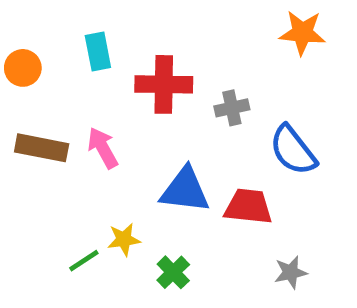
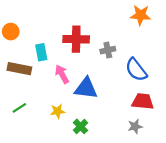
cyan rectangle: (98, 52) -> (41, 52), moved
pink arrow: (103, 148) -> (62, 74), moved
red trapezoid: (248, 207) -> (143, 101), moved
green line: (84, 261) -> (19, 108), moved

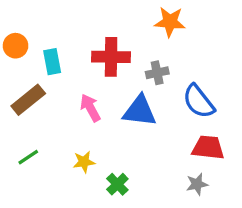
orange star: (141, 15) -> (170, 22), moved
cyan rectangle: (41, 52) -> (52, 62), moved
brown rectangle: (19, 69) -> (28, 100), turned -50
blue triangle: (86, 88) -> (140, 111), moved

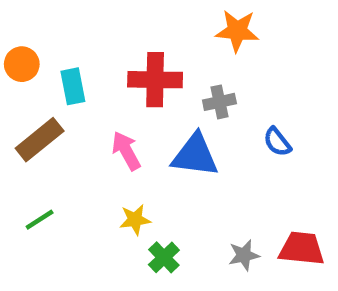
blue semicircle: (199, 101) -> (277, 142), size x0.6
red trapezoid: (208, 148) -> (302, 249), moved
yellow star: (84, 162) -> (135, 220), moved
gray star: (197, 184) -> (244, 255), moved

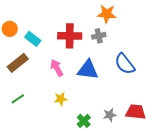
cyan rectangle: (73, 86) -> (33, 39), turned -42
gray cross: (219, 102) -> (99, 36), moved
blue semicircle: (277, 142) -> (125, 64), size x1.6
green cross: (164, 257) -> (84, 121), moved

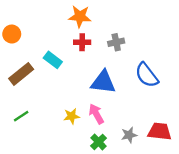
orange star: (107, 14) -> (80, 16), moved
red cross: (70, 36) -> (82, 42), size x0.6
cyan rectangle: (33, 39) -> (53, 60), moved
pink arrow: (57, 68) -> (96, 114), moved

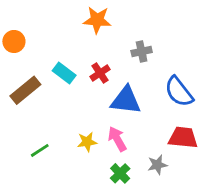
red cross: (82, 42) -> (100, 73), moved, turned -35
green line: (21, 116) -> (40, 150), moved
red trapezoid: (160, 131) -> (183, 138), moved

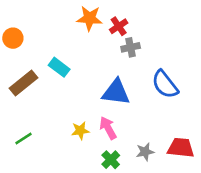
red cross: (100, 73) -> (119, 26), moved
red trapezoid: (183, 138) -> (181, 148), moved
green line: (40, 150) -> (23, 139), moved

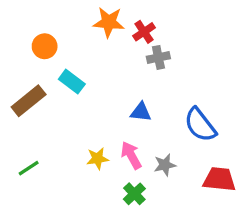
orange circle: (13, 38) -> (45, 46), moved
blue semicircle: (165, 84) -> (200, 125), moved
blue triangle: (116, 92) -> (141, 112), size x0.6
gray star: (145, 152) -> (165, 165), moved

